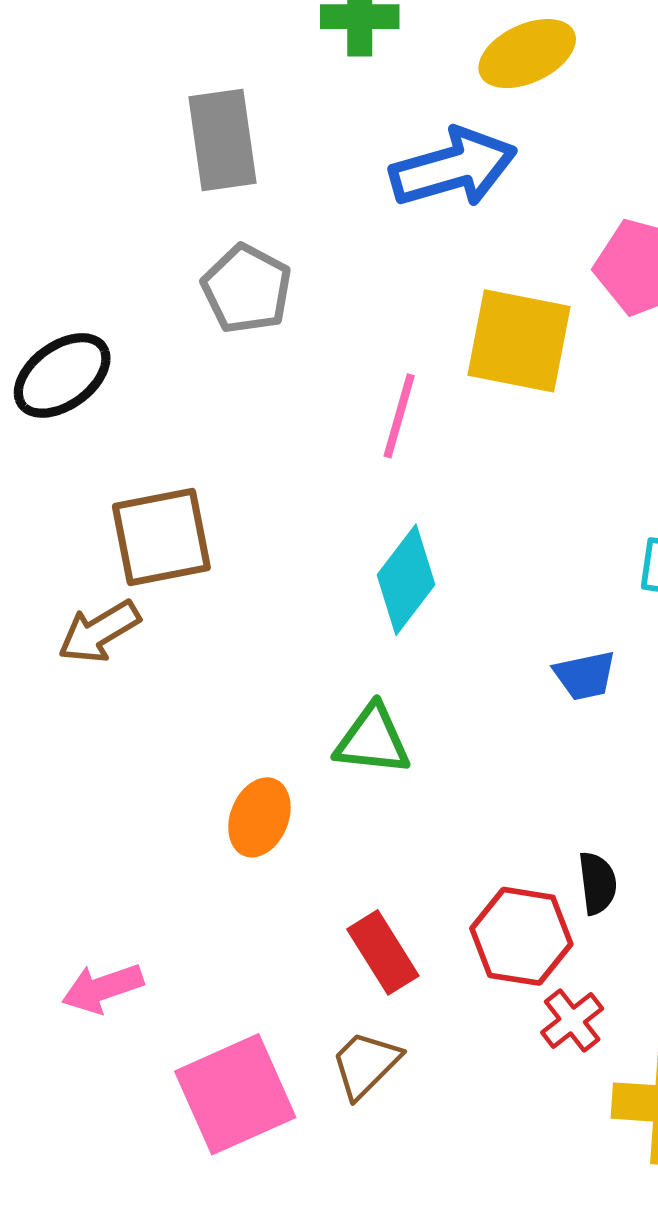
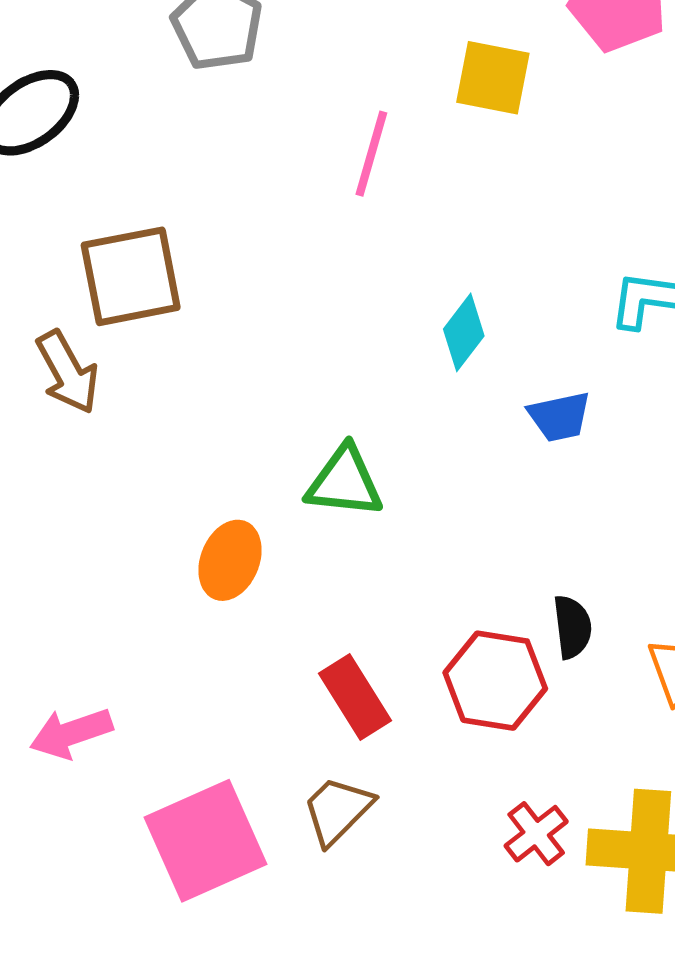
yellow square: (519, 341) -> (493, 78), size x0.7
cyan diamond: (406, 580) -> (464, 332), moved, size x0.7
brown arrow: (99, 632) -> (68, 372), turned -88
red cross: (572, 1020) -> (536, 834), moved

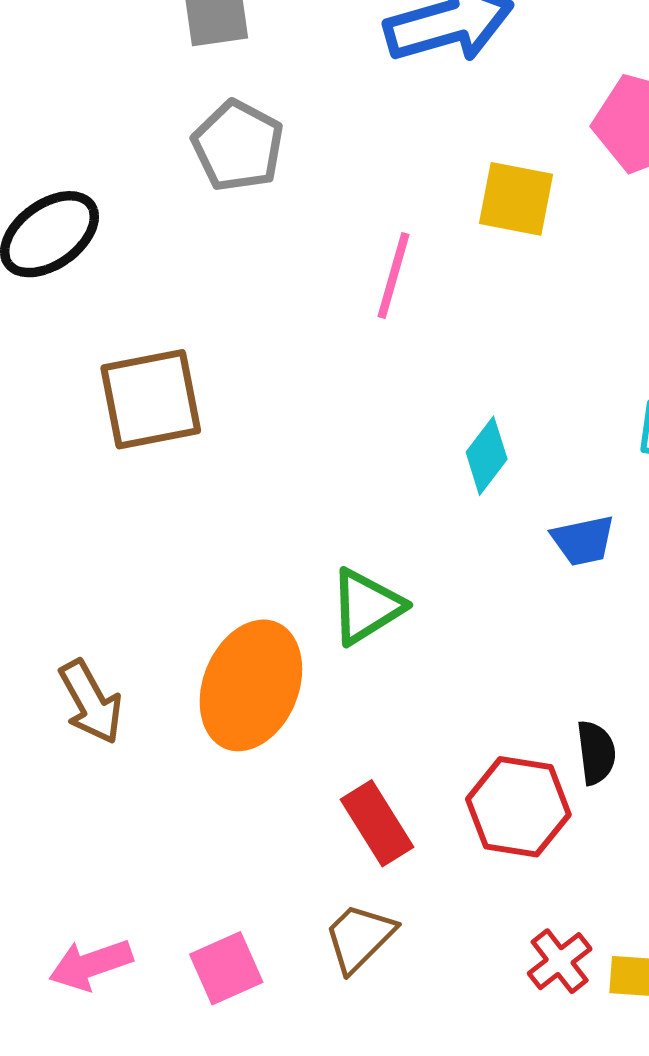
brown arrow: (68, 372) -> (91, 702), moved
green triangle: (345, 482) -> (366, 606), turned -38
orange ellipse: (230, 560) -> (251, 685), size x1.6
pink arrow: (71, 733) -> (91, 965), moved
pink square: (205, 841) -> (226, 968), size x0.6

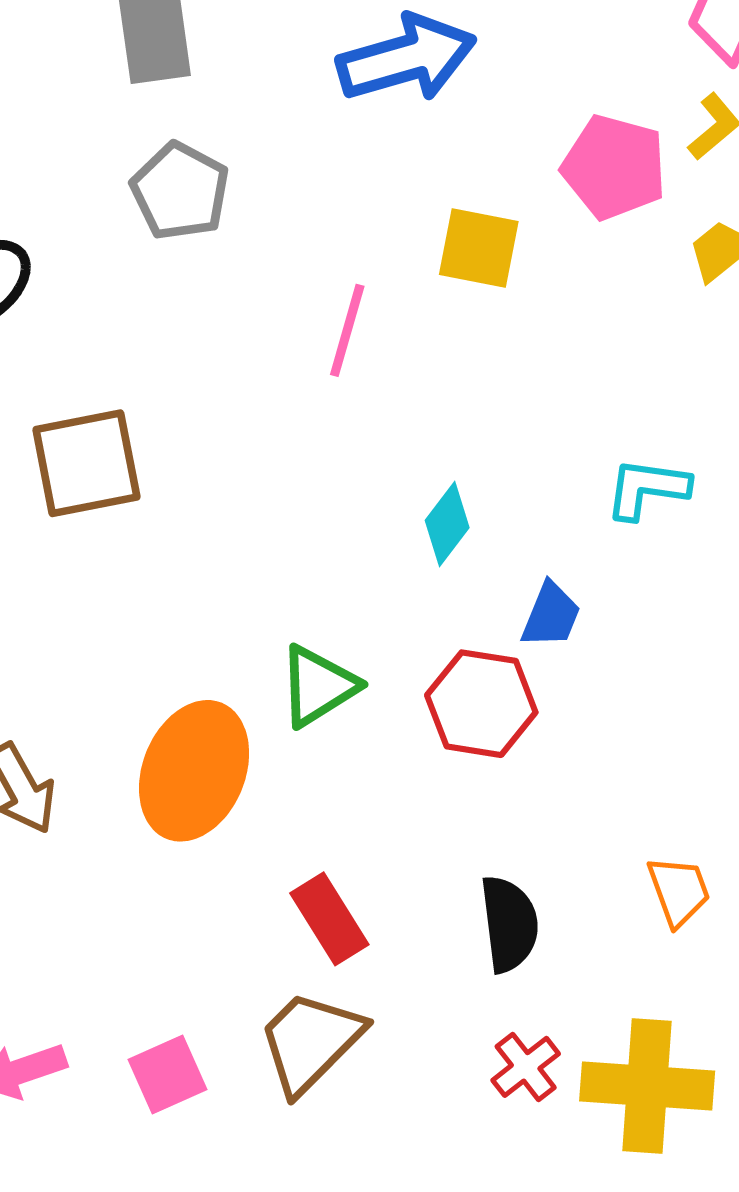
blue trapezoid: (583, 541) -> (551, 615), turned -56
black semicircle: (596, 753) -> (509, 924), moved, size x1.4
red hexagon: (518, 807) -> (481, 704), moved
brown trapezoid: (359, 938) -> (310, 1042), size x1.4

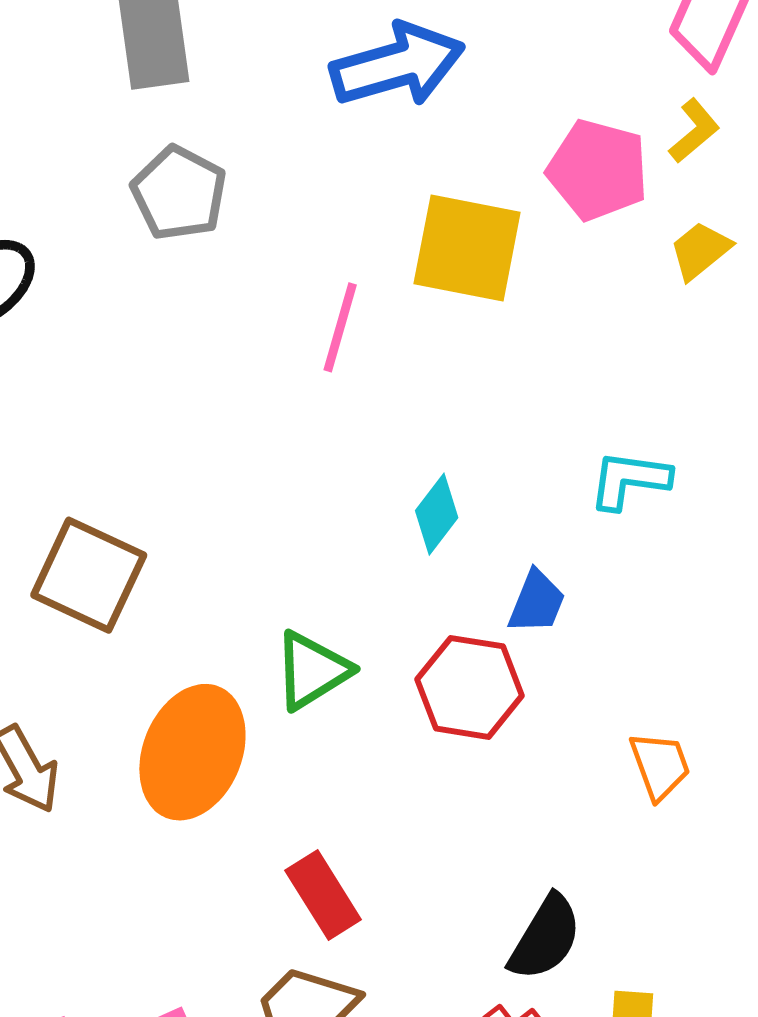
yellow square: (479, 248) -> (467, 248), size x1.4
brown square: (86, 463) -> (89, 575), moved, turned 36
orange trapezoid: (679, 891) -> (660, 766), moved
black semicircle: (509, 924) -> (545, 938), moved, turned 38

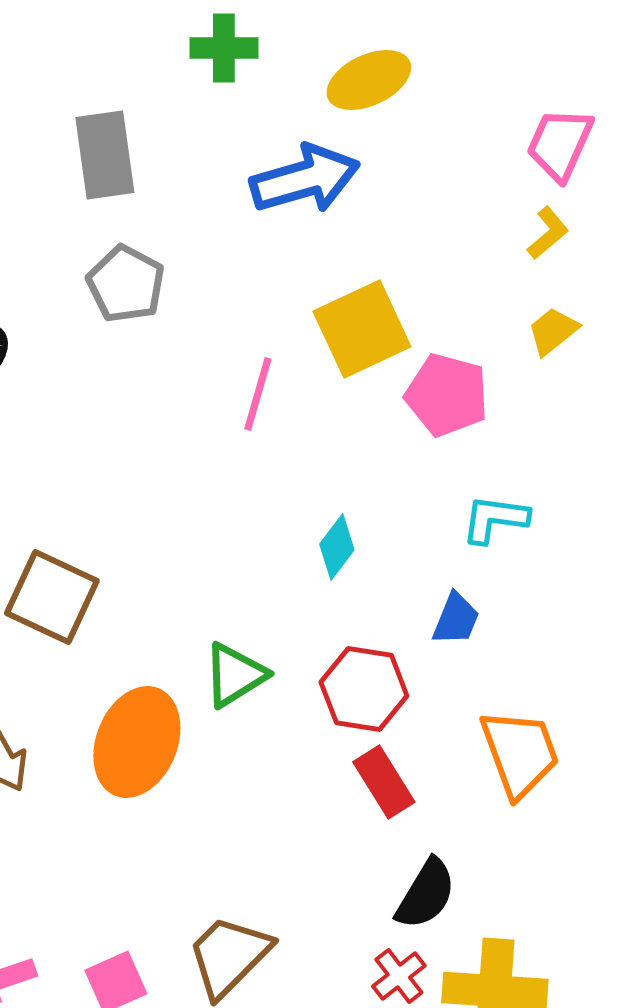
pink pentagon: (598, 170) -> (447, 395), moved
yellow square: (467, 248) -> (362, 329), turned -36
blue trapezoid: (537, 602) -> (456, 619), moved
orange trapezoid: (660, 766) -> (520, 753), size x1.6
red rectangle: (323, 895) -> (384, 782), moved

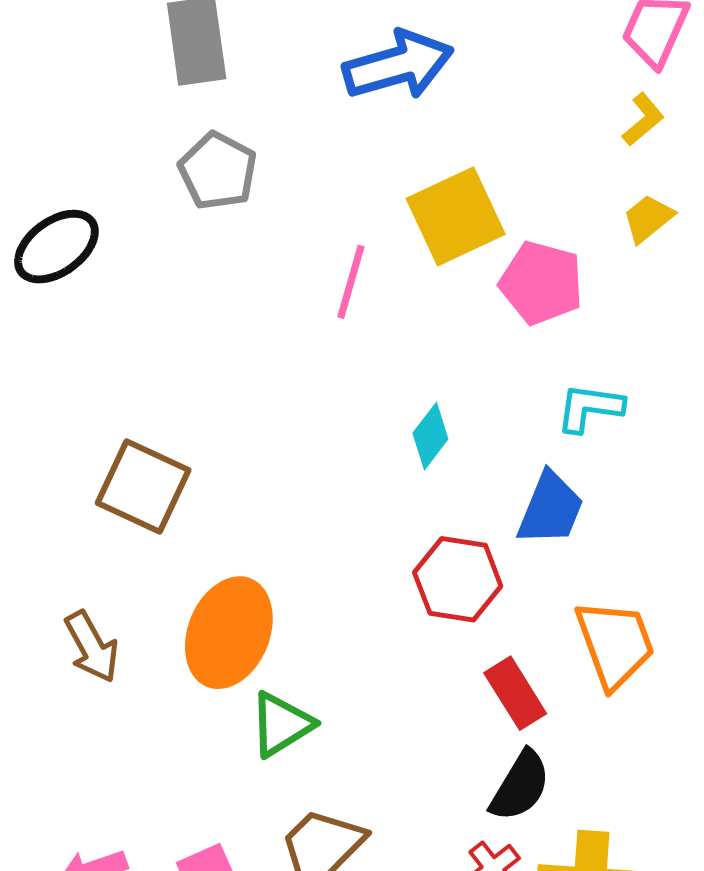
blue trapezoid: (456, 619) -> (550, 509), size x1.4
green triangle: (235, 675) -> (281, 724), moved
red rectangle: (384, 782) -> (515, 693), moved

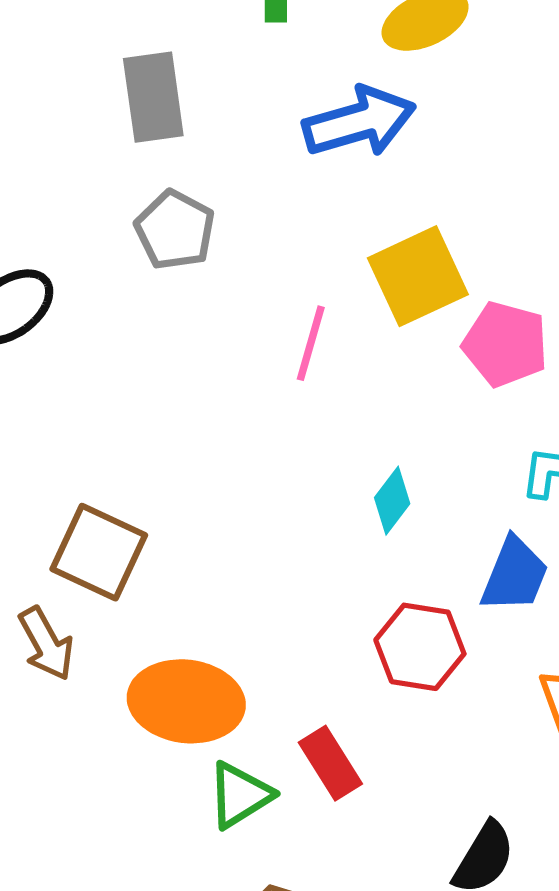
orange ellipse: (229, 633) -> (186, 701), turned 75
brown arrow: (92, 647) -> (46, 644), moved
red rectangle: (515, 693) -> (330, 763), moved

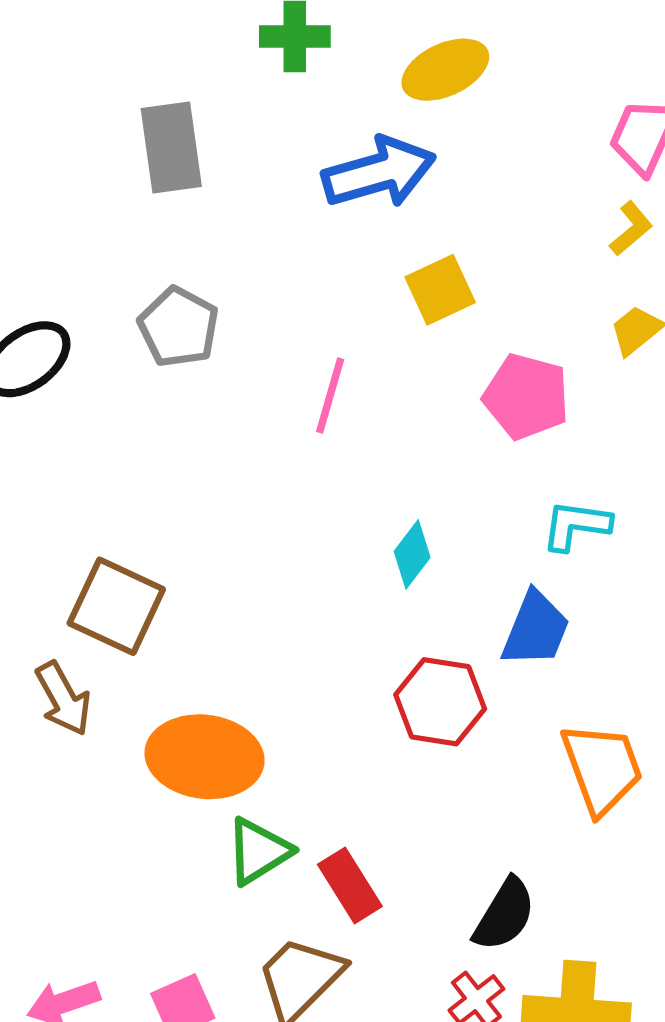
gray pentagon: (175, 230) -> (179, 327), moved
yellow square: (418, 276) -> (440, 290), moved, size x0.7
red rectangle: (330, 763) -> (350, 885), moved

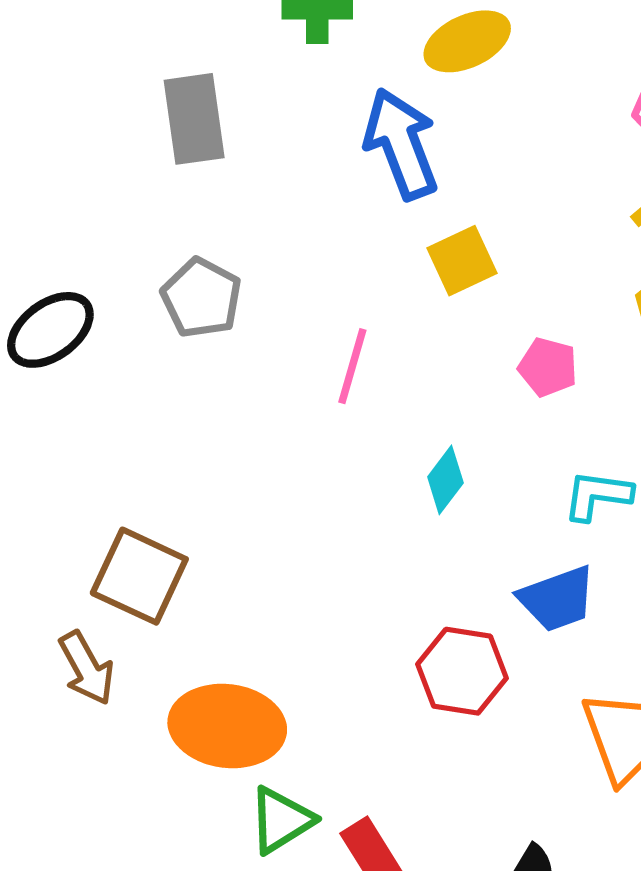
blue arrow: (379, 172) -> (401, 144), turned -95
pink pentagon: (526, 397) -> (548, 367), size x0.7
cyan diamond: (412, 554) -> (445, 480), moved
blue trapezoid: (536, 629) -> (557, 599), turned 48

